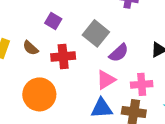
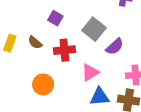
pink triangle: (106, 80) -> (90, 72), moved
orange circle: (39, 94) -> (43, 84), size x0.7

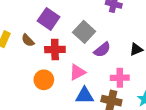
purple square: (55, 18) -> (49, 19), size x1.5
orange circle: (43, 84) -> (44, 80), moved

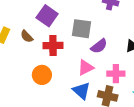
gray square: (84, 32) -> (81, 29), turned -35
pink triangle: (77, 72) -> (86, 68), moved
blue triangle: (85, 96) -> (81, 91), turned 42

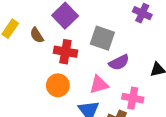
orange circle: (42, 75) -> (58, 85), moved

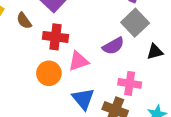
gray square: (102, 38) -> (135, 23), moved, turned 30
pink triangle: (99, 84) -> (78, 61), moved

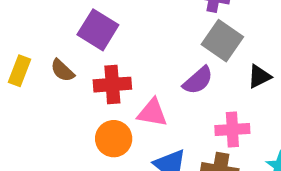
pink triangle: (78, 61) -> (152, 113), turned 40

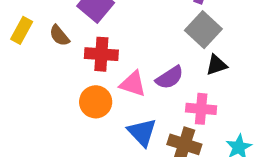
black triangle: (259, 77) -> (216, 65), moved
purple semicircle: (198, 80) -> (170, 78), moved

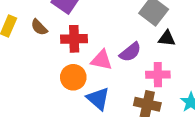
black triangle: (216, 65) -> (167, 38), turned 30
blue triangle: (142, 132) -> (98, 99), moved

